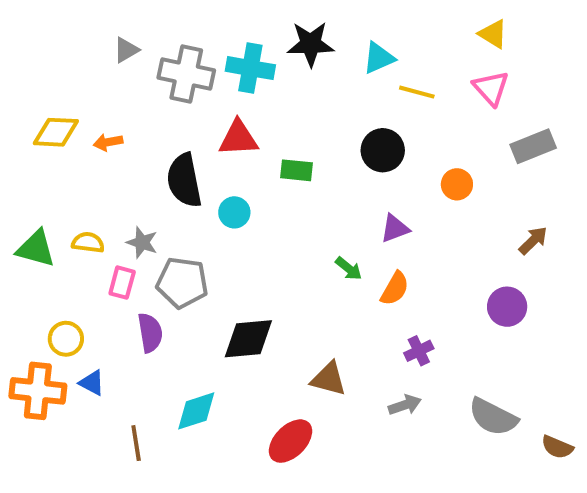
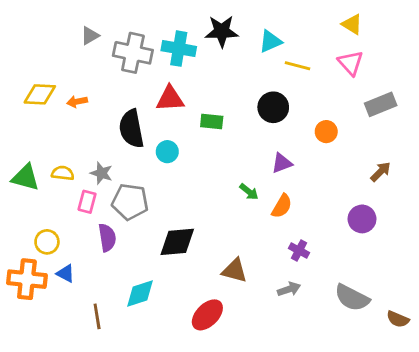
purple cross: (419, 351) -> (299, 250), turned -36

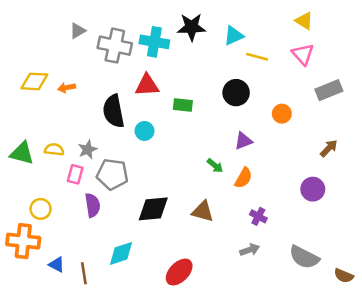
gray star: (101, 173) -> (88, 150), turned 30
brown triangle: (235, 271) -> (203, 211), moved
blue triangle: (66, 273) -> (57, 265), moved

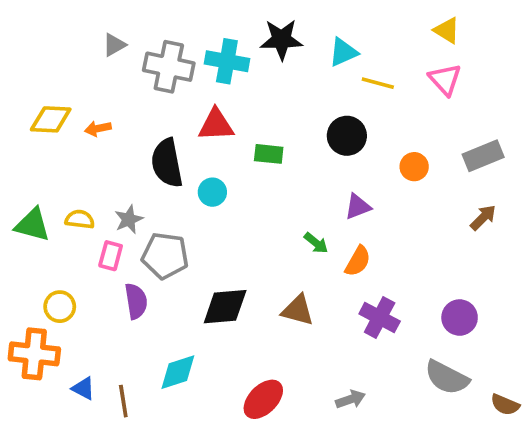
gray rectangle: (329, 90) -> (483, 156), moved
purple circle: (313, 189) -> (460, 318), moved
purple cross: (258, 216) -> (380, 318), size x1.5
gray arrow: (250, 250) -> (351, 399), moved

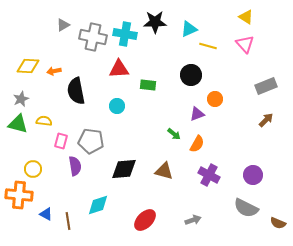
black semicircle: (167, 163) -> (76, 91), moved
orange circle: (414, 167) -> (215, 99), moved
gray star: (129, 219) -> (21, 99), moved

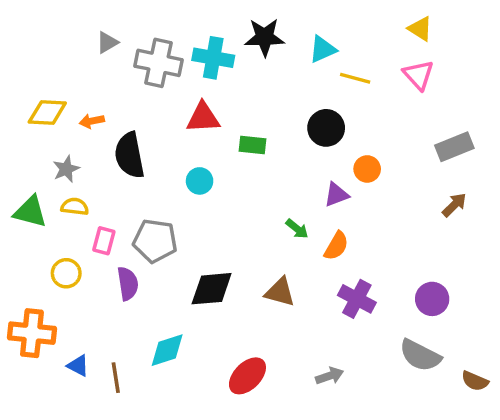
gray star: (21, 99) -> (66, 169), moved
yellow circle: (33, 169) -> (66, 273), moved

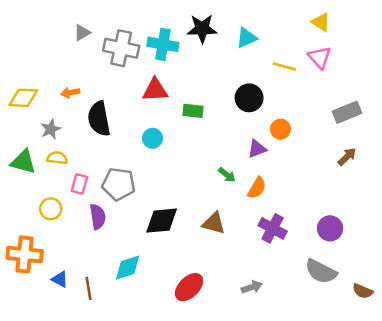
yellow line: (355, 78) -> (284, 67), moved
yellow diamond: (47, 113) -> (23, 98), moved

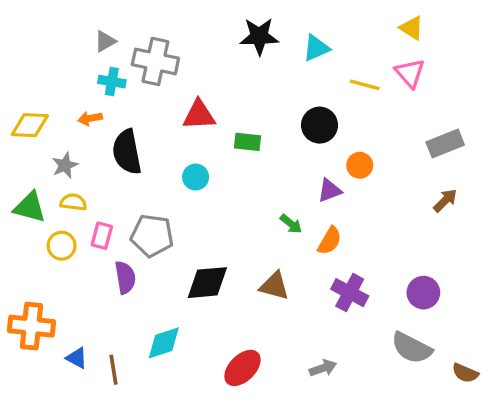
cyan cross: (163, 44) -> (112, 82), moved, size x0.7
yellow circle: (51, 209) -> (62, 246), moved

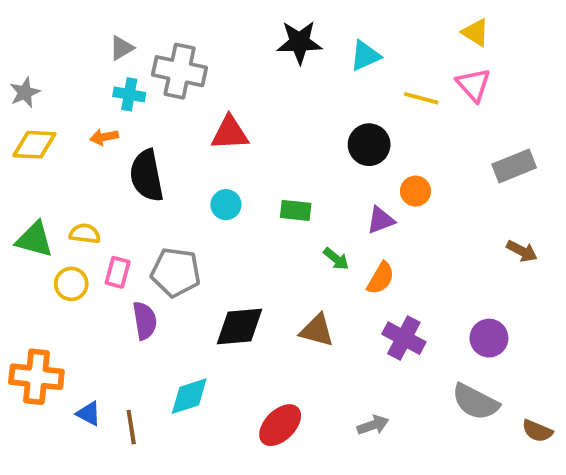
green rectangle: (248, 142) -> (296, 210), moved
gray star: (65, 165) -> (25, 92), moved
brown arrow: (445, 200) -> (522, 251), moved, turned 72

